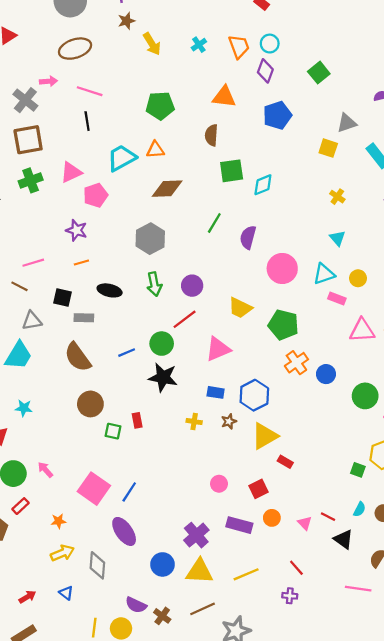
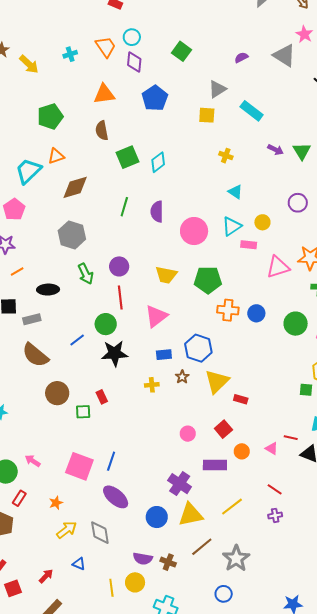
cyan cross: (199, 45) -> (70, 54), turned 32
red line: (185, 319) -> (120, 298), turned -45
orange cross: (296, 363) -> (228, 310), turned -35

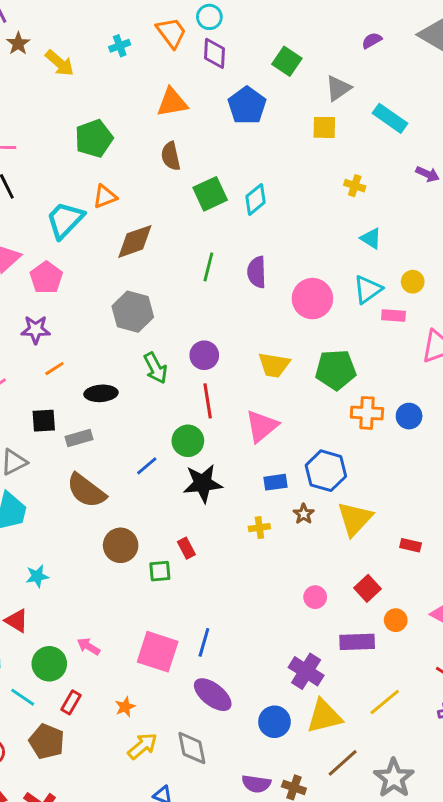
green square: (181, 51) -> (287, 61), moved
red rectangle: (241, 399) -> (411, 545), moved

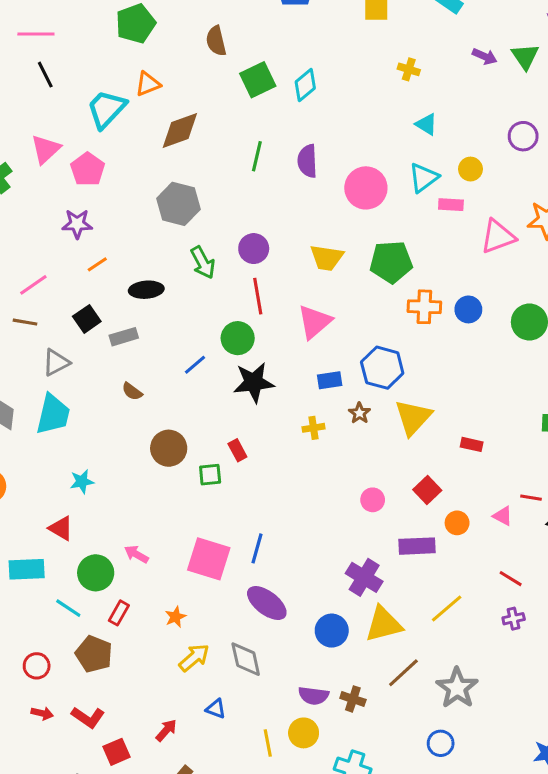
black square: (44, 421) -> (87, 319), turned -30
brown semicircle: (86, 491) -> (132, 391), size x0.5

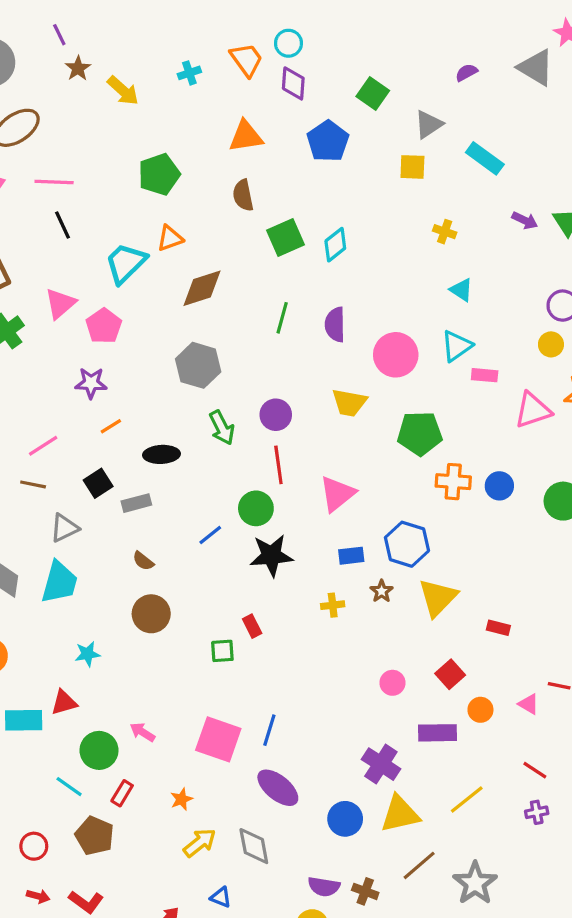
yellow circle: (470, 169) -> (551, 344), moved
yellow trapezoid: (327, 258) -> (349, 403), moved
brown circle: (169, 448) -> (151, 614), moved
red triangle: (61, 528) -> (64, 702), turned -48
cyan rectangle: (27, 569) -> (24, 720), moved

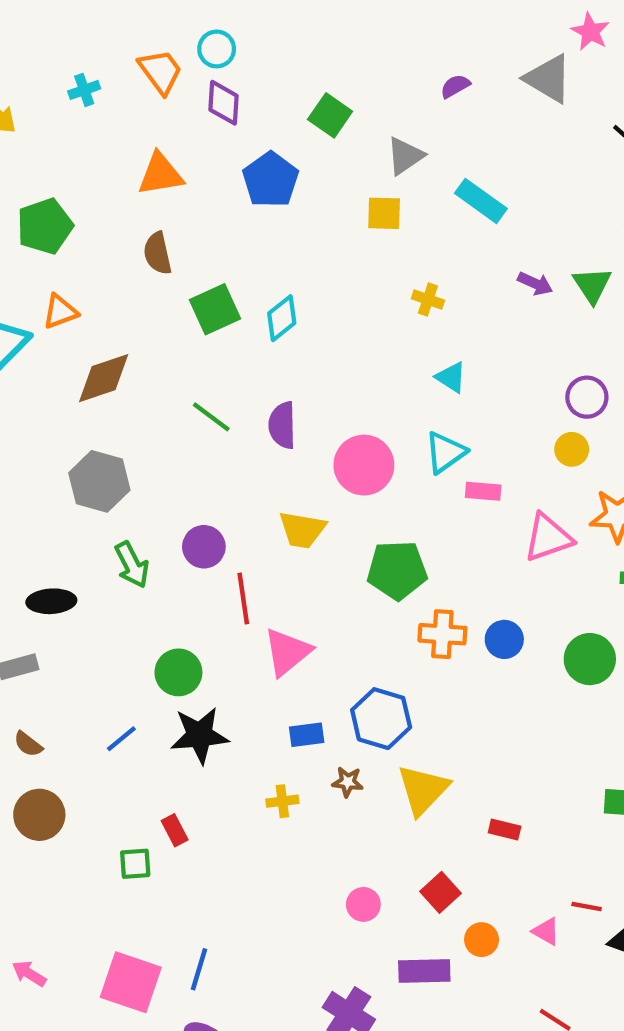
green line: (282, 318) -> (211, 417), turned -68
red line: (278, 465) -> (243, 599), moved
blue line: (210, 535) -> (121, 739), moved
brown star: (382, 591) -> (348, 782), turned -30

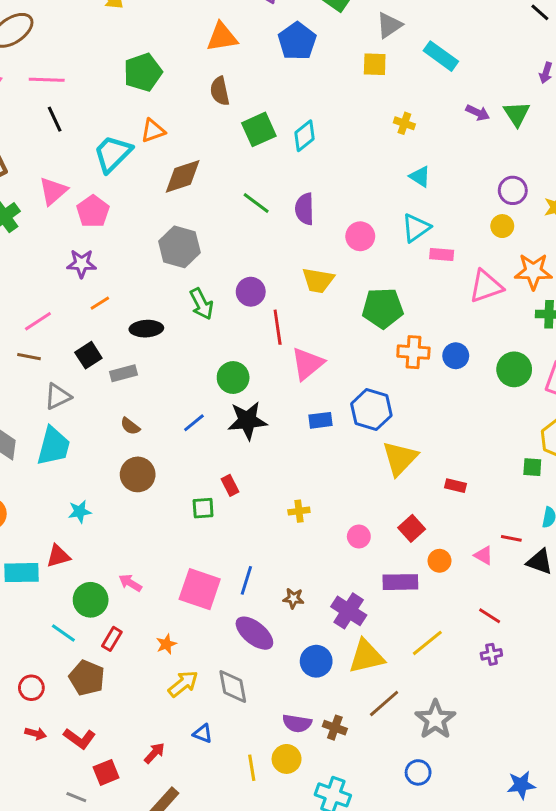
pink circle: (364, 465) -> (360, 236), size x0.7
brown star: (348, 782) -> (293, 598), moved
yellow cross: (282, 801) -> (299, 511), moved

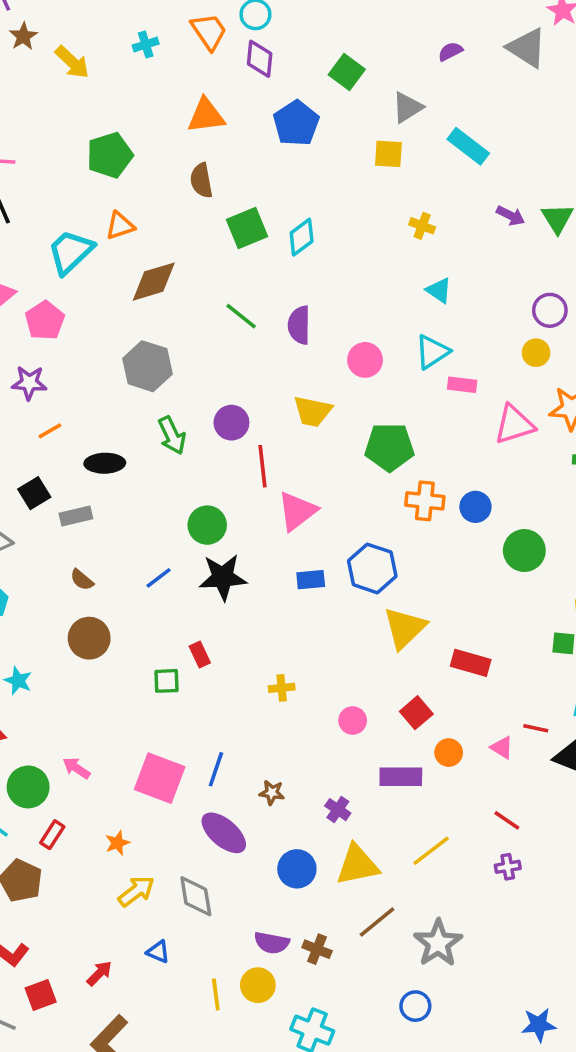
green circle: (514, 369) -> (524, 551), moved
red rectangle: (455, 486) -> (471, 663), size x1.5
cyan star: (80, 512) -> (18, 681), turned 30
purple cross: (349, 611) -> (338, 810), size x0.6

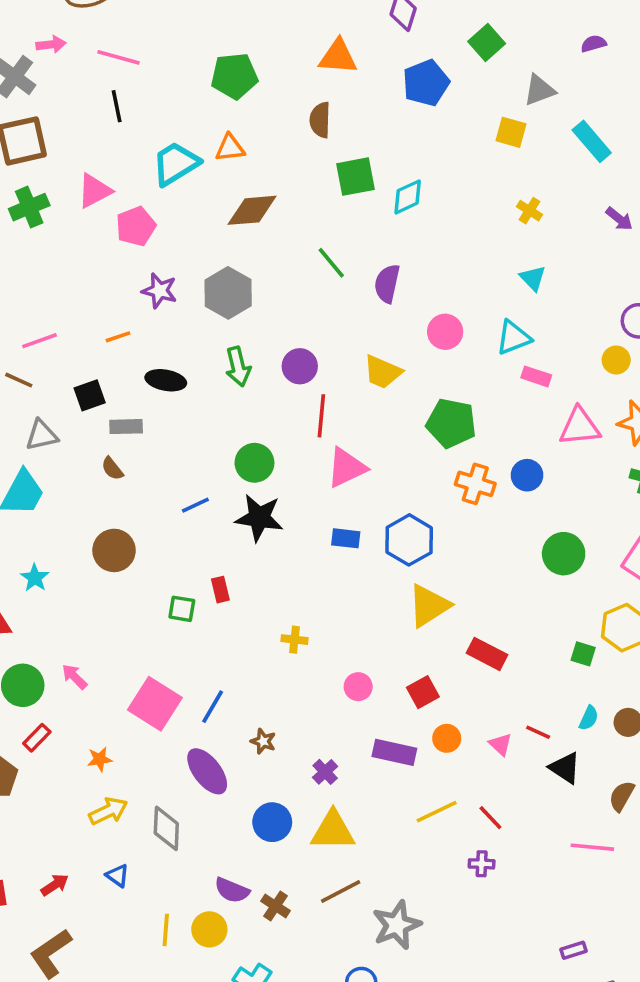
purple star: (29, 383) -> (159, 291), moved
blue circle: (475, 507) -> (527, 475), moved
brown semicircle: (82, 580) -> (112, 469), moved
yellow line: (431, 851) -> (437, 812), moved

